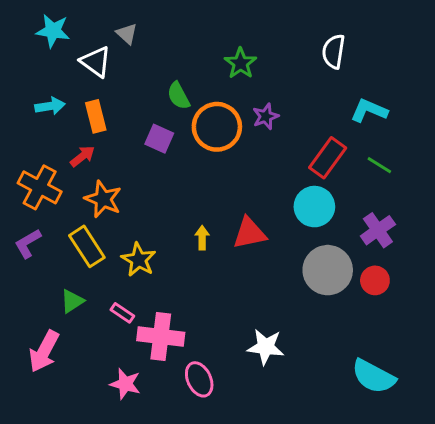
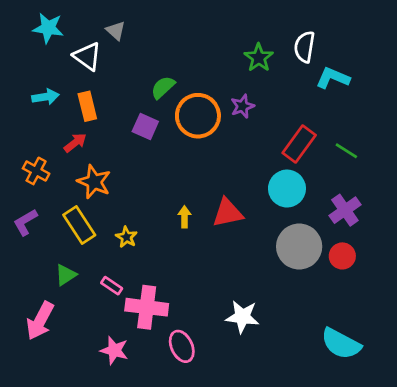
green star: (241, 63) -> (259, 58), moved
green semicircle: (178, 96) -> (163, 87), turned 75
cyan L-shape: (369, 111) -> (333, 78), moved
orange cross: (40, 187) -> (36, 171), size x0.7
yellow star: (139, 260) -> (126, 237), size x0.7

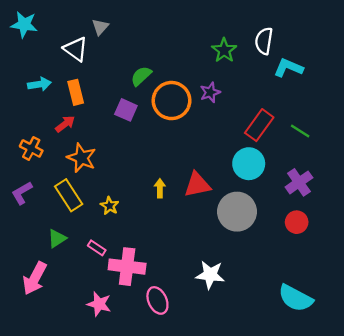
cyan star: (48, 28) -> (24, 25), moved
gray triangle: (116, 31) -> (100, 27), turned 30
gray circle: (299, 247) -> (237, 212), moved

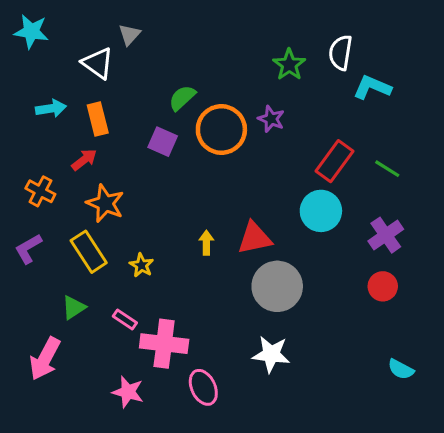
purple star: (210, 92) -> (271, 119), turned -30
gray circle: (237, 212) -> (277, 286), moved
cyan semicircle: (295, 298) -> (401, 369), moved, size x0.6

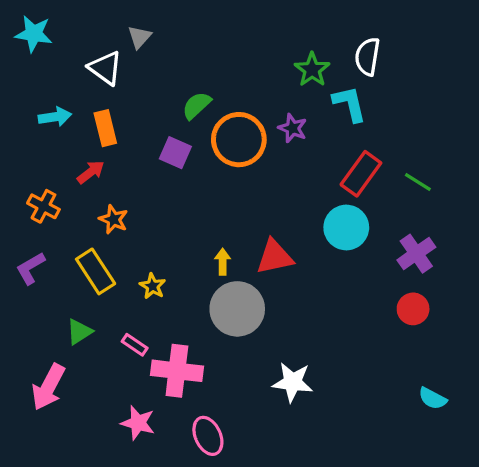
cyan L-shape: (372, 87) -> (350, 104), moved, turned 54
orange star: (105, 203) -> (113, 219), size x0.7
gray circle: (277, 286) -> (237, 309), moved
pink ellipse: (203, 387) -> (208, 436), moved

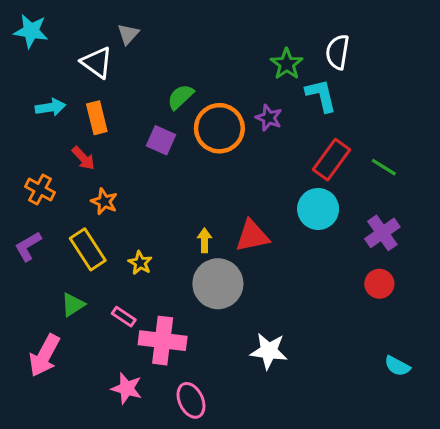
red arrow: (91, 172) -> (83, 158), turned 85

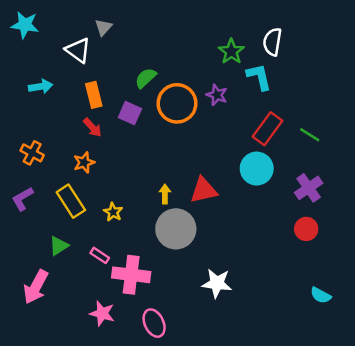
orange rectangle: (97, 118) -> (94, 95), moved
red arrow: (83, 158) -> (93, 128), moved
orange star: (104, 202) -> (84, 163), turned 30

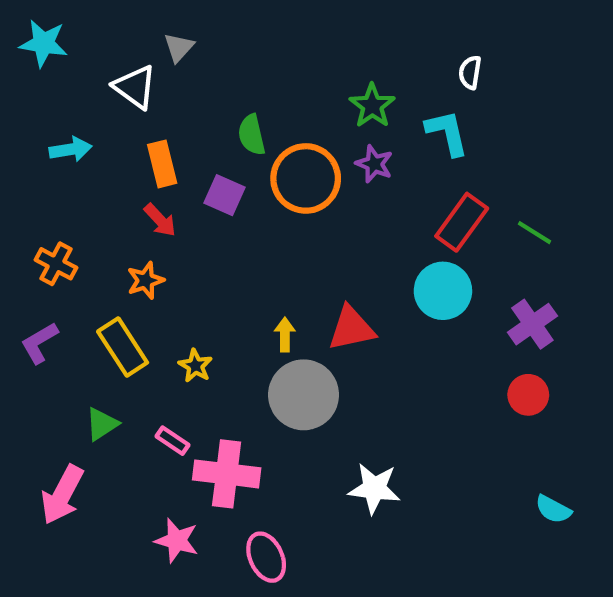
white semicircle: (272, 42) -> (470, 72), size x0.7
green star: (231, 51) -> (372, 106), moved
green semicircle: (146, 78) -> (252, 135), turned -60

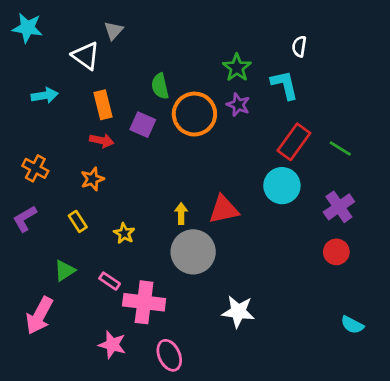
red arrow: (160, 220) -> (102, 141), turned -35
yellow rectangle: (123, 347) -> (78, 221), size x0.6

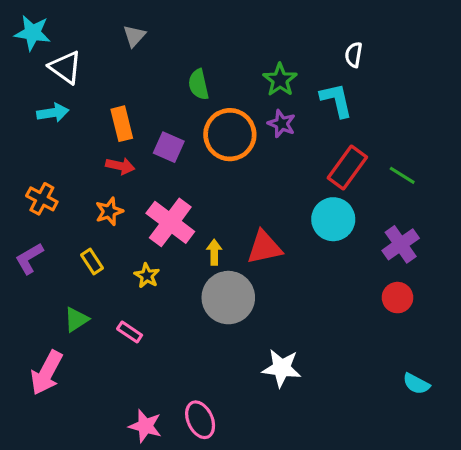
white triangle: (86, 56) -> (65, 67), moved
green semicircle: (160, 86) -> (199, 84), moved
pink cross: (144, 302) -> (170, 222), moved, turned 30
pink star: (112, 345) -> (145, 426), moved

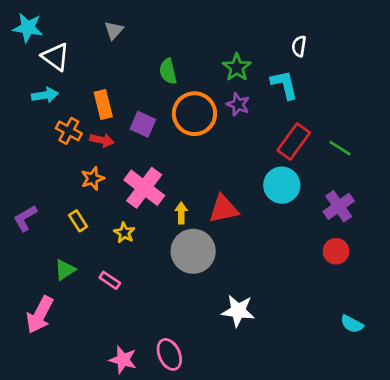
orange cross: (42, 199) -> (69, 131), moved

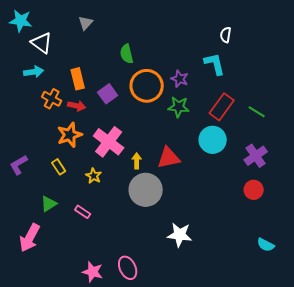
green star: (237, 67) -> (179, 107), moved, turned -30
purple square: (143, 124) -> (108, 94), turned 30
orange star: (93, 179) -> (70, 135), size x1.4

